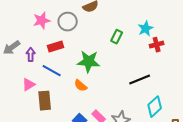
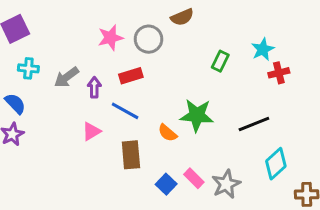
green star: (89, 62) -> (197, 115), moved
brown rectangle: (45, 101) -> (131, 155), moved

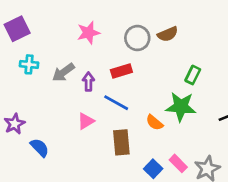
brown semicircle: (182, 17) -> (168, 34), moved
pink star: (110, 38) -> (88, 33), moved
green rectangle: (220, 61) -> (193, 75), moved
blue semicircle: (15, 104) -> (40, 148), moved

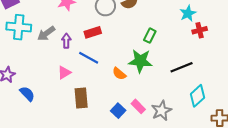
cyan cross: (29, 64) -> (19, 27), size x1.6
brown rectangle: (121, 142) -> (81, 98), moved

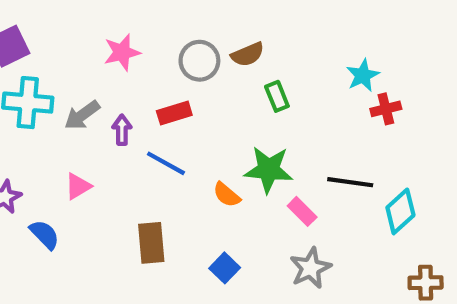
green rectangle: (150, 36) -> (277, 96), moved, turned -48
black line: (182, 67) -> (350, 182), turned 30
pink triangle: (64, 73) -> (78, 186), moved
cyan diamond: (197, 96) -> (400, 211), moved
pink rectangle: (138, 106) -> (302, 211), moved

